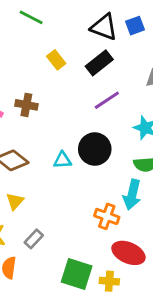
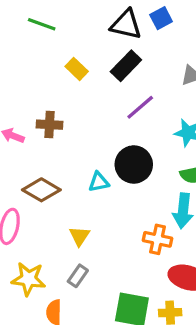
yellow triangle: (15, 201) -> (80, 236), moved

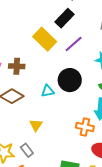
yellow rectangle: (77, 69) -> (45, 39), moved, size x1.6
brown cross: (49, 125) -> (17, 66), moved
gray rectangle: (78, 276) -> (27, 150), moved, turned -72

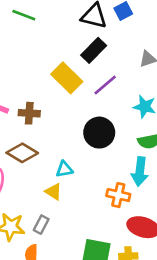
cyan triangle: (48, 91) -> (64, 169), moved
yellow triangle: (36, 125) -> (53, 192), turned -32
gray rectangle: (27, 150) -> (41, 225), turned 64

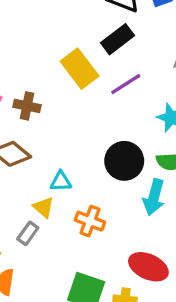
black circle: (99, 133) -> (124, 161), moved
orange cross: (118, 195) -> (90, 221), moved
gray rectangle: (41, 225) -> (28, 233), moved

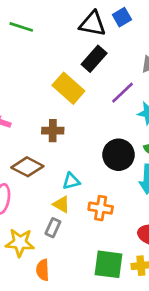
purple line: (126, 84) -> (123, 93), moved
brown cross: (27, 106) -> (53, 131), moved

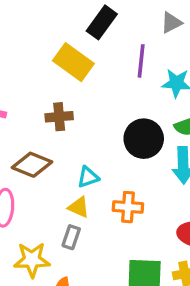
purple line: (123, 93) -> (141, 61), turned -35

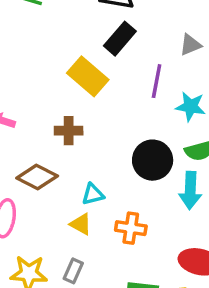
gray rectangle: (71, 237) -> (73, 271), moved

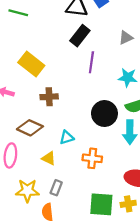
yellow rectangle: (88, 76) -> (31, 64), moved
purple line: (157, 81) -> (91, 62), moved
yellow triangle: (81, 224) -> (49, 158), moved

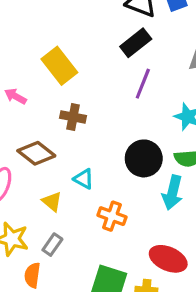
cyan triangle: (67, 137) -> (84, 179), turned 32

